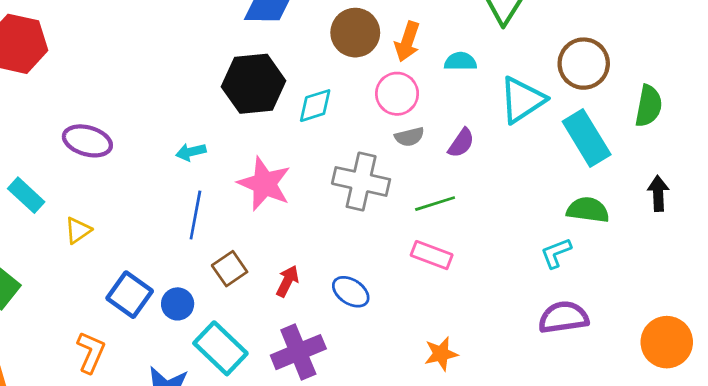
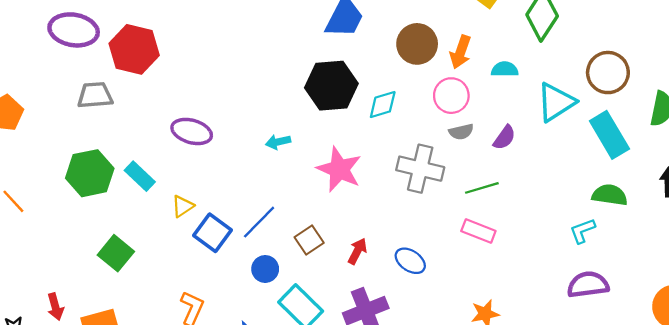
blue line: (195, 215) -> (259, 222), moved, turned 33
blue square: (130, 295) -> (213, 233), moved

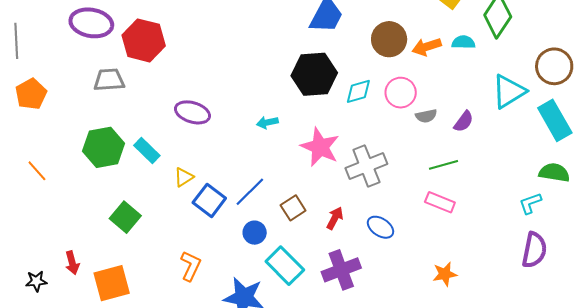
orange arrow: (461, 52) -> (427, 47), turned 52
cyan semicircle: (505, 69) -> (463, 42), moved
pink circle: (451, 96) -> (401, 93), moved
gray cross: (420, 169) -> (366, 166), moved, turned -36
purple semicircle: (588, 285) -> (534, 250), turned 108

